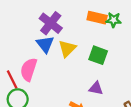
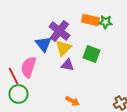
purple cross: (51, 23) -> (59, 31), moved
purple triangle: (96, 88) -> (67, 65), moved

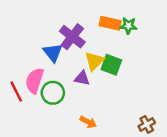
yellow triangle: (63, 48) -> (94, 61), moved
green circle: (18, 94) -> (53, 93), moved

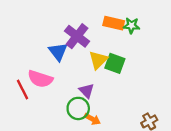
purple triangle: (82, 78) -> (86, 91), moved, turned 35
pink semicircle: (35, 81) -> (40, 79), turned -90
green circle: (53, 93) -> (78, 108), moved

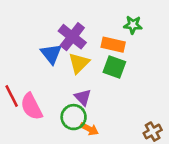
orange rectangle: (114, 23) -> (113, 45), moved
yellow triangle: (98, 60) -> (79, 63), moved
pink semicircle: (40, 79) -> (31, 107), moved, turned 45

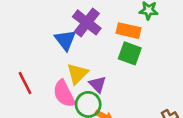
yellow triangle: (79, 63) -> (77, 74), moved
pink semicircle: (31, 107) -> (64, 94), moved

